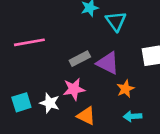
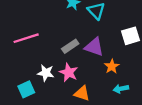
pink star: (74, 89) -> (69, 72), turned -30
white star: (50, 103) -> (46, 73), moved

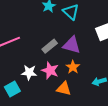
orange star: (112, 66) -> (73, 67), moved

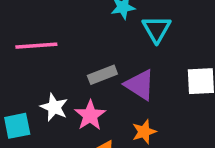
orange star: (73, 67) -> (144, 132), moved

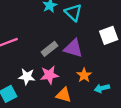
pink star: (90, 115) -> (49, 75), turned -30

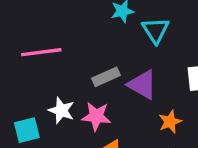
orange star: (84, 75) -> (170, 122), moved

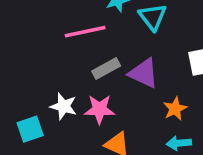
pink line: (41, 52) -> (85, 32), moved

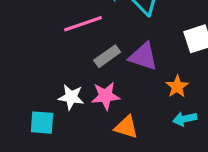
cyan square: (30, 129) -> (42, 123), turned 30

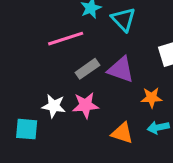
orange star: (177, 87) -> (152, 98), turned 30
orange triangle: (126, 127) -> (122, 133), moved

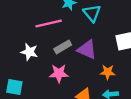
white star: (54, 106) -> (29, 52), moved

